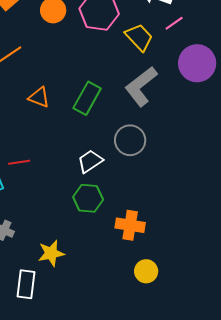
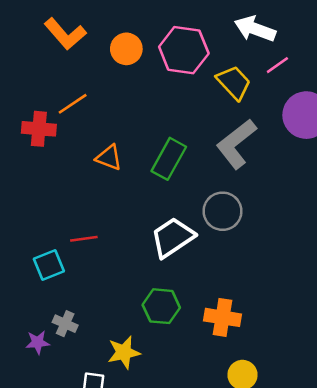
white trapezoid: (90, 161) -> (173, 237), size x1.4
green hexagon: (88, 198) -> (161, 306), moved

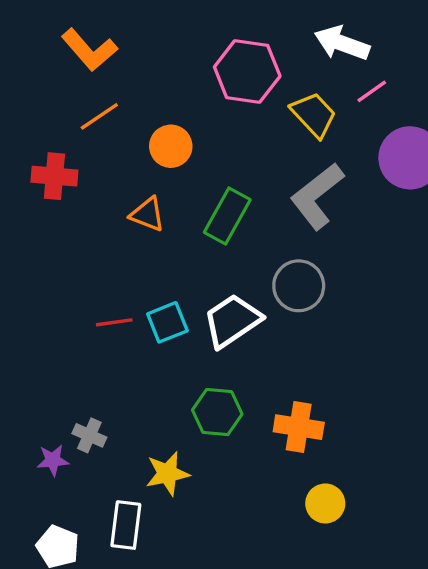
orange circle: (126, 49) -> (171, 146), moved
orange line: (73, 104) -> (99, 116), moved
cyan square: (49, 265) -> (167, 322), moved

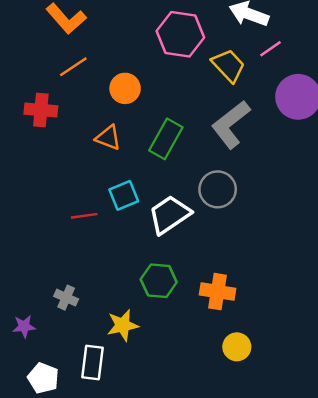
cyan square: (167, 322) -> (124, 195), moved
purple star: (53, 460) -> (24, 326), moved

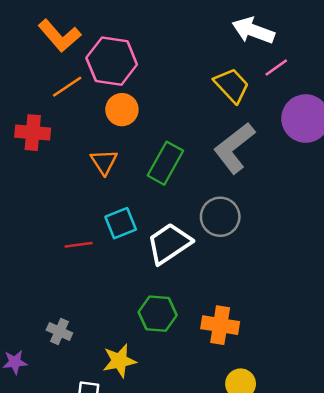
pink hexagon: (180, 34) -> (112, 61), moved
orange triangle: (108, 138) -> (104, 162), turned 36

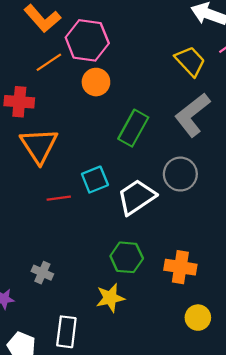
orange triangle: (104, 162) -> (39, 146), moved, size x1.6
yellow star: (119, 361) -> (110, 298), moved

